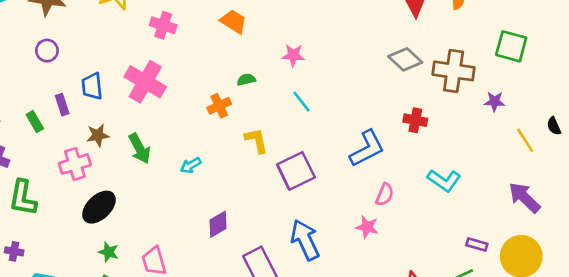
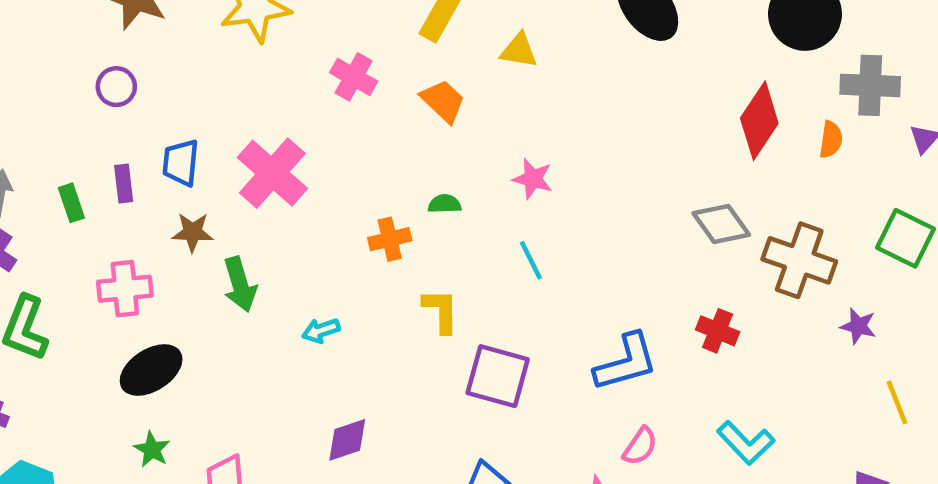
pink cross: (163, 25) -> (354, 77), moved
brown star: (98, 135) -> (193, 232), moved
purple square: (296, 171) -> (498, 376), turned 30

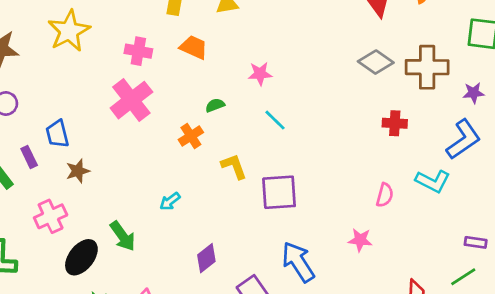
pink cross: (272, 173) -> (131, 100), moved, turned 30
green arrow: (240, 284) -> (123, 236), moved
blue L-shape: (626, 362) -> (463, 139), moved
pink semicircle: (640, 446) -> (385, 195), moved

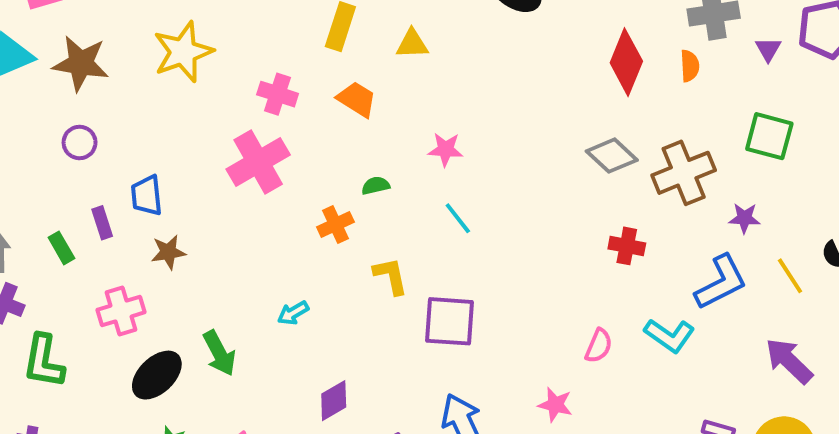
brown cross: (427, 67) -> (684, 173), turned -30

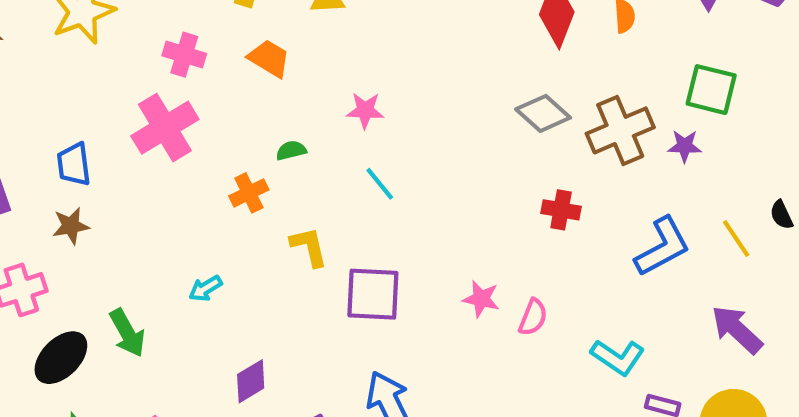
blue trapezoid: (147, 196) -> (74, 164), moved
purple star: (744, 218) -> (685, 146), moved
cyan L-shape: (669, 335) -> (618, 357), moved
pink star: (555, 405) -> (481, 299), moved

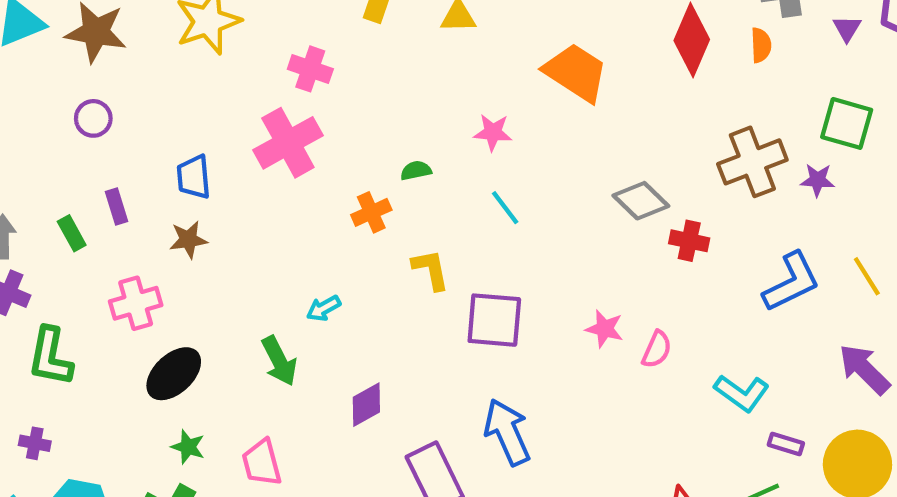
orange trapezoid: (269, 58) -> (576, 72), moved, size x1.5
gray diamond: (543, 113) -> (641, 201), moved
green arrow: (127, 333) -> (279, 361), moved

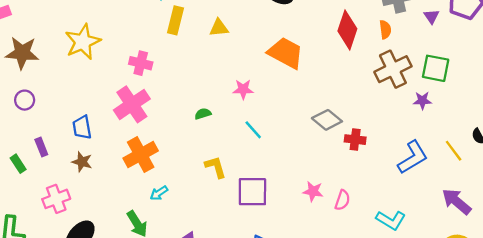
brown cross: (752, 162) -> (393, 69), moved
orange cross: (371, 212) -> (141, 155), moved, size x1.6
brown star: (188, 240) -> (82, 162), turned 30

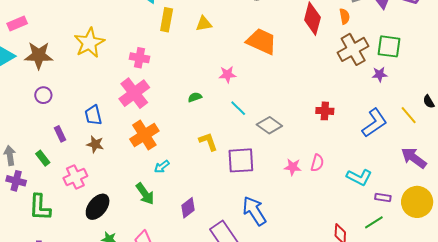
gray diamond: (327, 120) -> (269, 125), moved
green rectangle: (18, 164) -> (43, 158), moved
pink star: (313, 191) -> (293, 167), moved

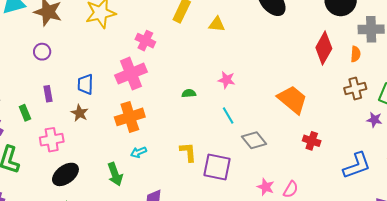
orange trapezoid: (261, 41) -> (292, 100), moved
brown cross: (353, 49) -> (355, 88), size x0.7
yellow L-shape: (208, 142) -> (188, 152), moved

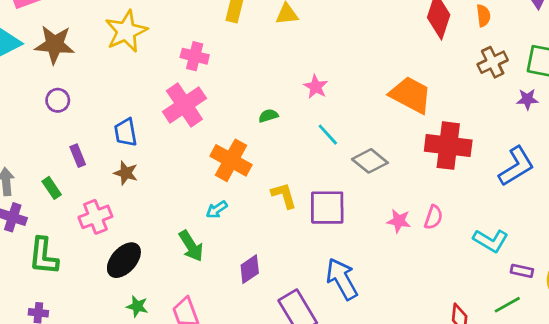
pink star: (227, 80) -> (316, 87), turned 30
orange cross: (130, 117) -> (231, 160), moved, turned -32
red cross: (312, 141) -> (448, 146), size x1.8

